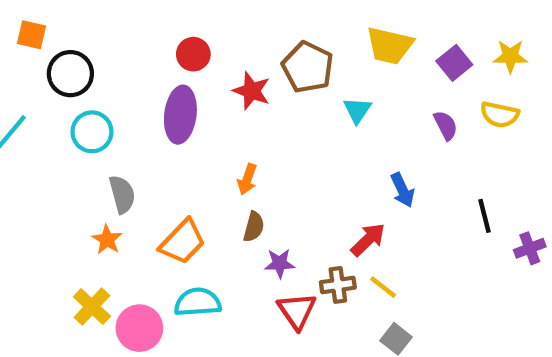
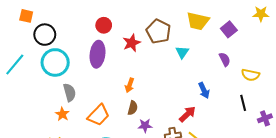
yellow star: (510, 56) -> (261, 14), moved
red star: (252, 91) -> (132, 43), turned 30
yellow semicircle: (500, 115) -> (250, 75), moved
cyan circle: (92, 132) -> (55, 62), size x1.4

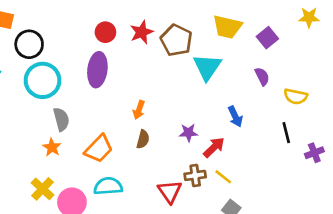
red star: (132, 43) -> (142, 32), moved
cyan triangle: (182, 52) -> (207, 67), size x1.6
purple star: (145, 126) -> (188, 133), moved

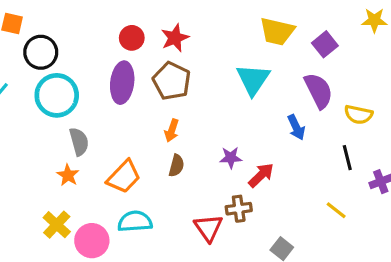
brown pentagon: (176, 40) -> (172, 81), moved
purple semicircle: (262, 76) -> (319, 91), size x1.6
blue arrow: (235, 117) -> (296, 127), moved
yellow line: (223, 177) -> (336, 210), moved

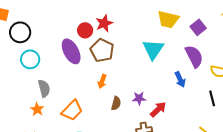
red circle: (132, 38) -> (85, 30), moved
purple ellipse: (122, 83) -> (71, 51), turned -35
cyan circle: (57, 95) -> (30, 59), size x0.7
brown semicircle: (176, 166) -> (116, 103), moved

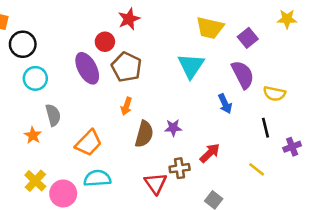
red star: (104, 23) -> (129, 19), moved
brown semicircle: (116, 103) -> (144, 134), size x1.5
orange star: (37, 109) -> (33, 135), moved
red arrow: (158, 109) -> (210, 153), moved

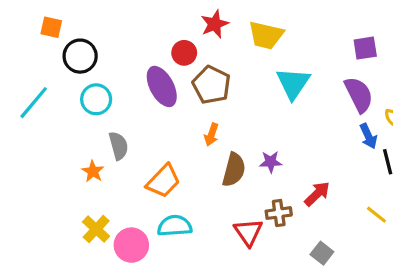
yellow trapezoid: (210, 28) -> (266, 35), moved
purple square: (248, 38) -> (365, 48), turned 30
blue arrow: (225, 104) -> (368, 136), moved

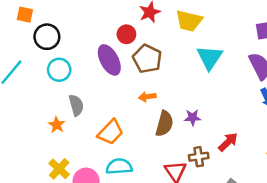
orange arrow: (211, 135) -> (147, 97), turned 63

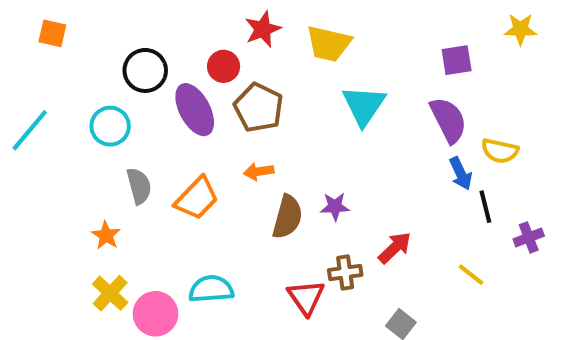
black circle: (47, 37) -> (145, 70), moved
orange star: (57, 125) -> (106, 235), moved
orange trapezoid: (111, 132) -> (197, 198), moved

